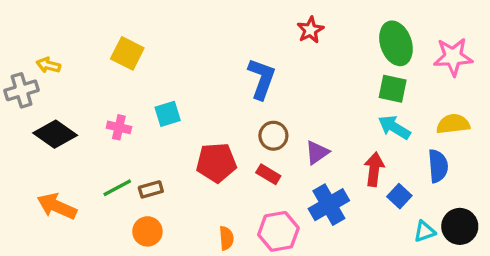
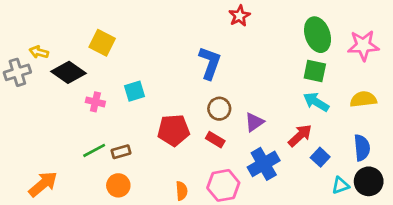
red star: (310, 30) -> (239, 16), moved
black diamond: (55, 134) -> (69, 72), moved
blue semicircle: (438, 166) -> (362, 148), moved
red arrow: (374, 169) -> (300, 136), turned 40
orange arrow: (57, 206) -> (43, 184), moved, turned 116

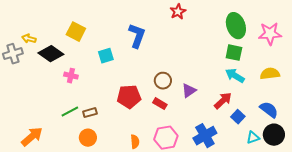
blue L-shape: (210, 63) -> (137, 36), moved
cyan square: (134, 91) -> (106, 56), moved
blue semicircle: (362, 148) -> (269, 110), turned -48
blue cross: (264, 164) -> (205, 136), moved

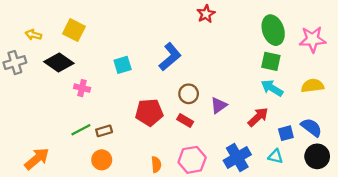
yellow square: (76, 32) -> (74, 30), moved
blue L-shape: (137, 36) -> (170, 57), moved, turned 30
yellow arrow: (29, 39) -> (33, 35), moved
blue square: (238, 117) -> (286, 133), moved, turned 32
cyan triangle: (253, 138) -> (275, 156), moved, turned 32

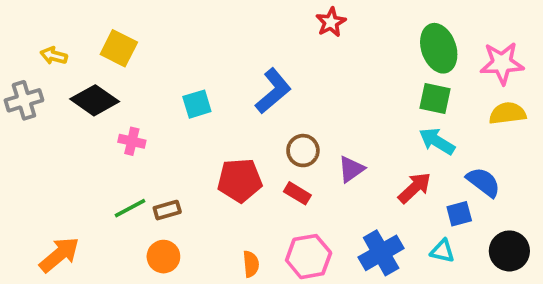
yellow semicircle: (313, 86) -> (508, 113), moved
blue semicircle: (311, 127) -> (483, 182), moved

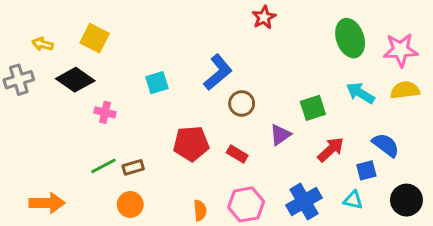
green square: (435, 98) -> (313, 108), moved, turned -30
cyan arrow: (437, 141) -> (360, 93), moved
brown circle: (303, 151) -> (242, 103), moved
orange arrow: (59, 255) -> (47, 203), turned 40

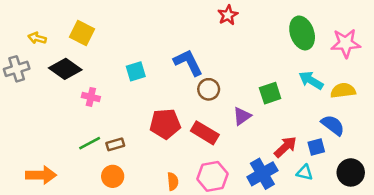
blue L-shape: (218, 72) -> (188, 62), turned -76
yellow semicircle: (405, 90) -> (343, 91), moved
red arrow: (331, 150) -> (285, 147), moved
red rectangle: (237, 154) -> (205, 133), size x1.5

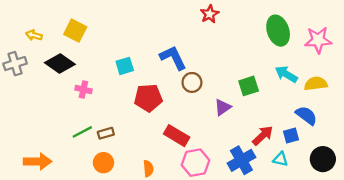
red pentagon: (165, 124) -> (148, 98), moved
red rectangle: (205, 133) -> (177, 136), moved
orange semicircle: (173, 181) -> (148, 169), moved

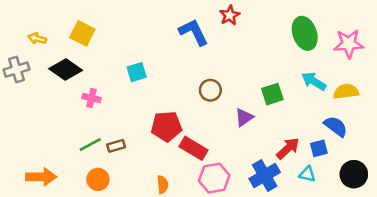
blue L-shape: (173, 58) -> (194, 32), moved
red pentagon: (148, 98) -> (166, 126), moved
orange circle: (103, 163) -> (98, 179), moved

